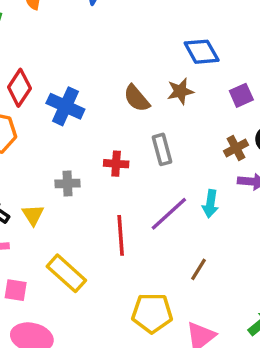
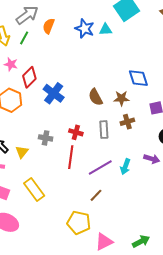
brown cross: (236, 148) -> (127, 122), moved
red line: (121, 235) -> (71, 157), moved
brown line: (198, 269) -> (96, 195), moved

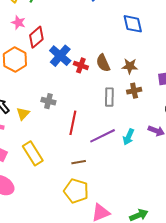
blue diamond: (138, 78) -> (133, 24), moved
red cross: (76, 132) -> (81, 65), moved
brown line: (96, 195) -> (79, 162), moved, turned 32

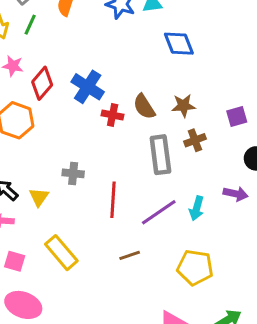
blue cross: (60, 56) -> (88, 87), moved
gray rectangle: (109, 97) -> (160, 155), size x1.4
yellow pentagon: (76, 191) -> (195, 267), moved

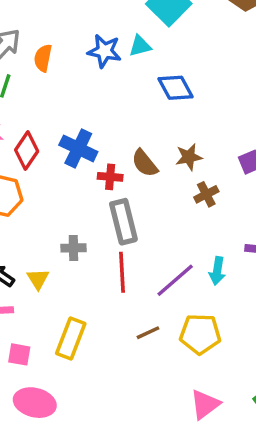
gray rectangle: (160, 155) -> (123, 222), moved
yellow rectangle: (61, 253) -> (71, 338), turned 68
yellow pentagon: (195, 267) -> (200, 334), moved

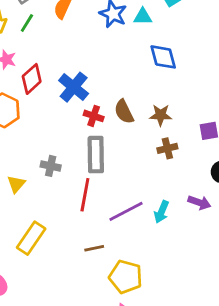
yellow pentagon: (200, 334) -> (126, 277), moved

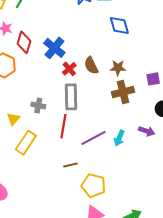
red diamond: (32, 79) -> (24, 42), turned -30
red cross: (94, 116) -> (69, 69), turned 32
brown cross: (167, 148) -> (123, 92), size x1.5
yellow rectangle: (31, 238) -> (26, 143), moved

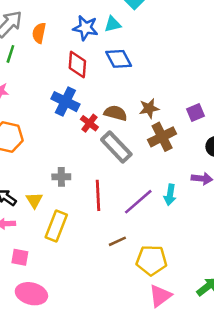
blue diamond: (119, 26) -> (119, 59), moved
red diamond: (24, 42) -> (77, 64), moved
brown semicircle: (91, 66) -> (116, 113), turned 144
gray rectangle: (71, 97) -> (116, 147), moved, turned -30

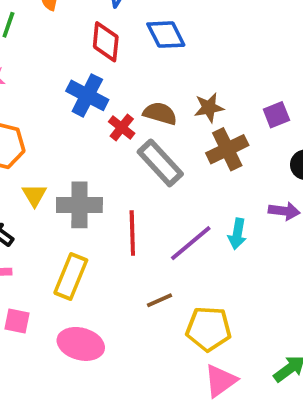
gray cross: (61, 177) -> (79, 205), size x1.6
yellow triangle: (34, 200) -> (34, 195), moved
pink ellipse: (31, 294) -> (81, 344), moved

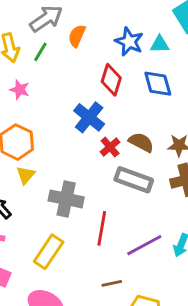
gray rectangle: (160, 163) -> (134, 180), turned -39
yellow triangle: (34, 195) -> (26, 175), moved

